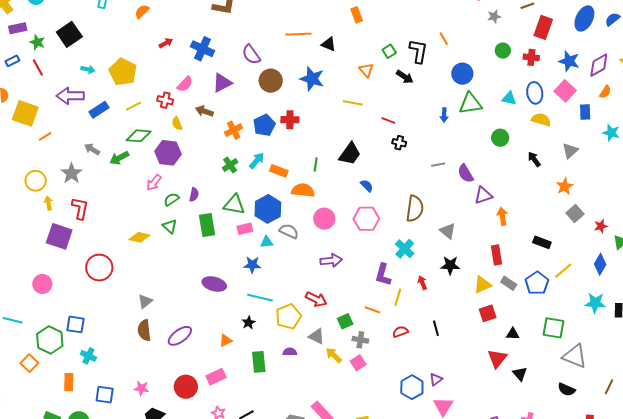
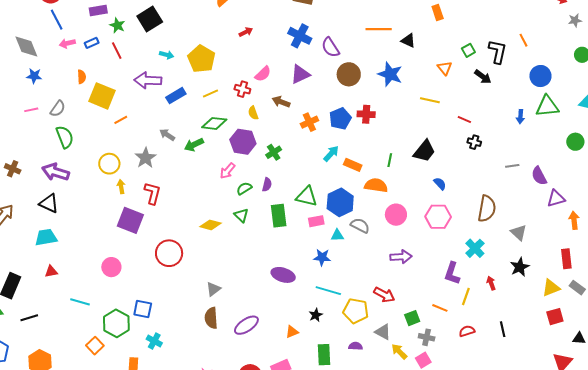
blue cross: (203, 49) -> (300, 36), moved
green cross: (230, 165) -> (274, 152), moved
black star: (450, 265) -> (520, 267), turned -30
yellow pentagon: (288, 317) -> (356, 311), turned 30

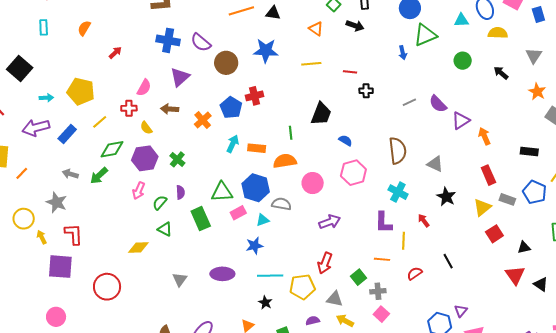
gray triangle: (213, 289) -> (180, 279), moved
red arrow: (384, 295) -> (325, 263), turned 100
yellow arrow: (399, 351) -> (345, 321), moved

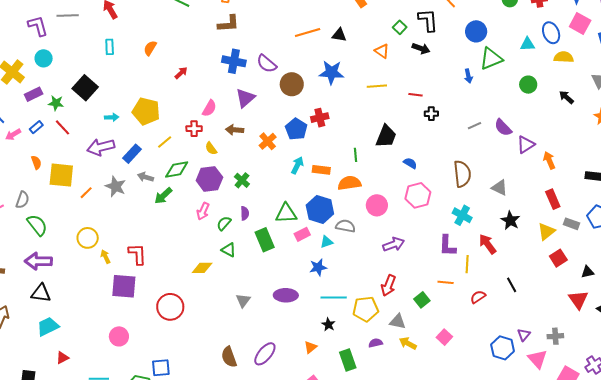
gray arrow: (70, 174) -> (145, 177), moved
gray star: (57, 202) -> (116, 186), moved
red arrow: (424, 220) -> (488, 244), size x1.5
gray cross: (378, 291) -> (555, 336), moved

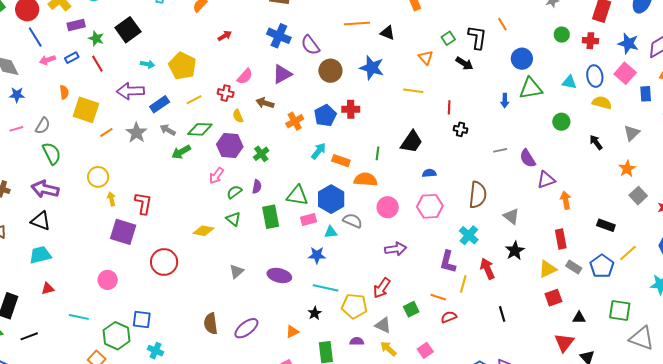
red line: (416, 95) -> (449, 107), turned 72
blue semicircle: (410, 163) -> (429, 173), turned -48
red semicircle: (478, 297) -> (449, 317), moved

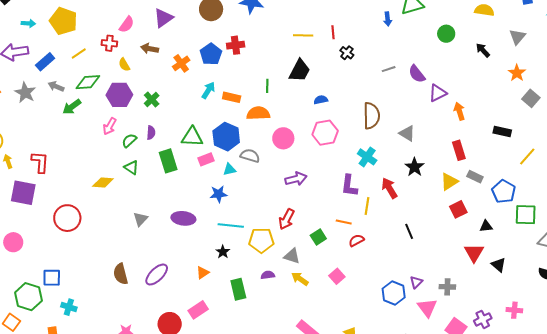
yellow line: (413, 91) -> (303, 35), moved
black cross: (461, 129) -> (347, 53), turned 32
blue pentagon: (602, 266) -> (504, 192), moved

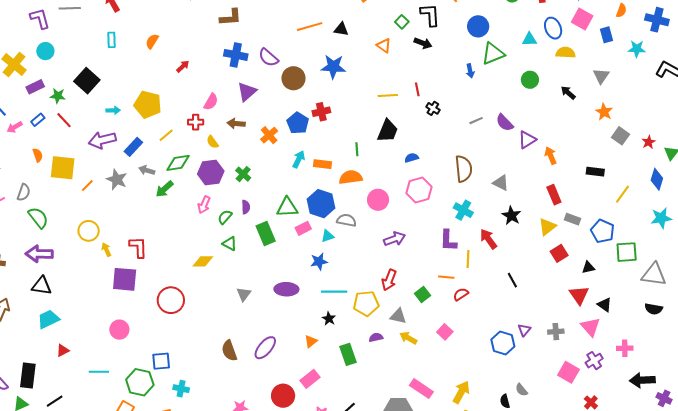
pink triangle: (427, 308) -> (590, 327), moved

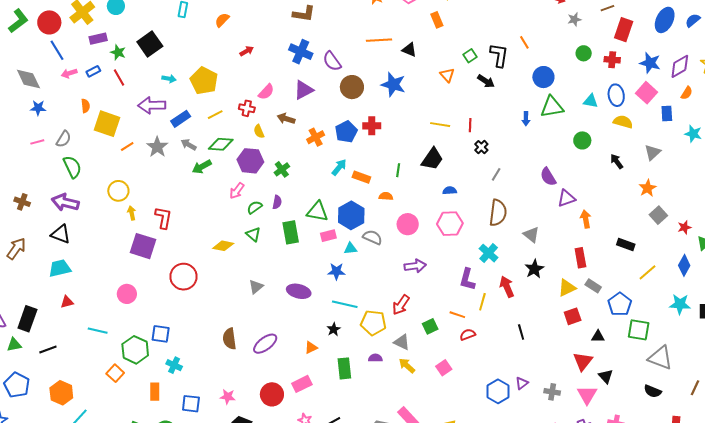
gray line: (476, 121) -> (496, 174), moved, turned -48
orange semicircle: (351, 177) -> (386, 196), size x0.6

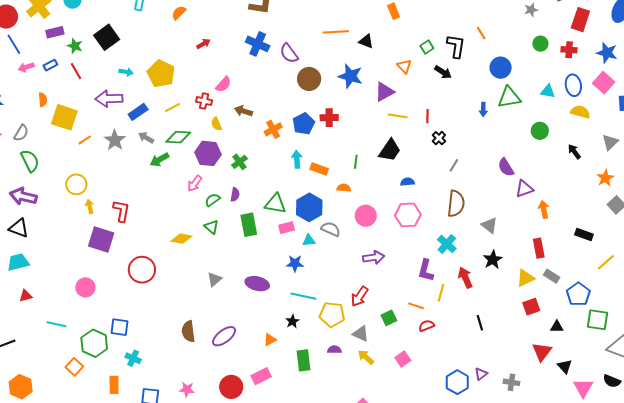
purple triangle: (304, 90) -> (384, 92), moved
cyan arrow: (339, 167) -> (297, 159), turned -42
pink triangle: (587, 395) -> (583, 388), moved

